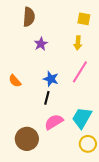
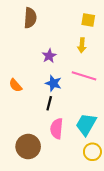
purple star: (41, 44) -> (49, 56), moved
pink line: (80, 72) -> (84, 76), turned 75
pink semicircle: (54, 122) -> (57, 129), turned -54

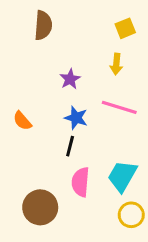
yellow square: (88, 20) -> (125, 28), turned -32

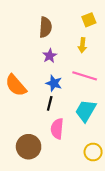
brown semicircle: (43, 25) -> (45, 27), moved
orange semicircle: (22, 121) -> (16, 85), size x1.6
cyan trapezoid: (122, 176) -> (86, 111), moved

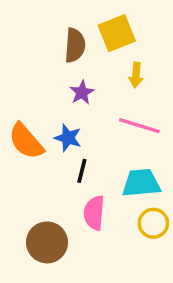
yellow square: (89, 20) -> (117, 33), moved, size x1.5
blue star: (54, 83) -> (68, 138), moved
cyan trapezoid: (86, 111) -> (141, 183), turned 55
yellow circle: (93, 152) -> (153, 223), moved

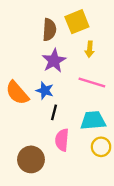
purple star: (82, 92) -> (54, 61), size x1.5

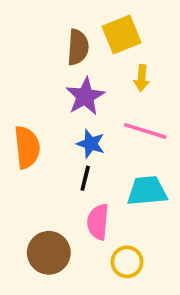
blue star: (45, 91) -> (91, 144), moved
orange semicircle: (17, 93) -> (27, 147), turned -145
yellow circle: (101, 147) -> (127, 262), moved

